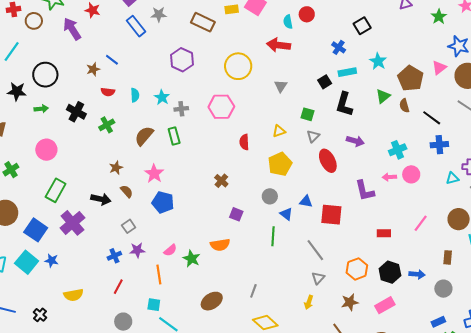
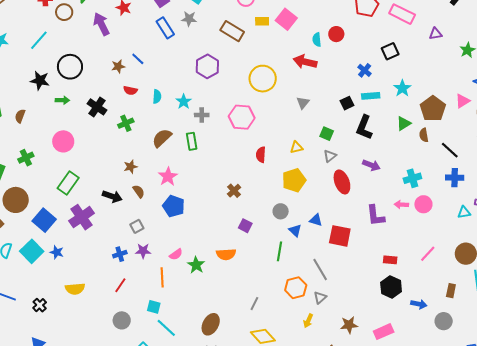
orange hexagon: (357, 269) -> (296, 288), moved
black hexagon: (390, 272) -> (391, 287), moved
brown ellipse: (212, 301) -> (211, 324), moved, turned -35

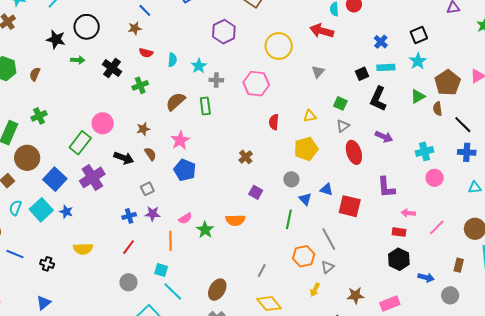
black square: (390, 51) -> (419, 35), moved
blue line: (138, 59) -> (145, 10), moved
pink circle: (63, 141) -> (103, 123), moved
pink arrow: (401, 205) -> (408, 213), moved
black cross: (40, 305) -> (47, 264), turned -32

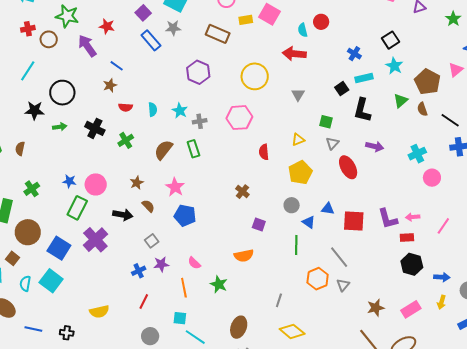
purple L-shape: (386, 187) -> (388, 219), moved
blue star: (66, 212) -> (69, 181), moved
pink semicircle: (185, 218) -> (194, 263), turned 88
green star: (205, 230) -> (219, 284), moved
yellow arrow: (315, 290) -> (441, 302), moved

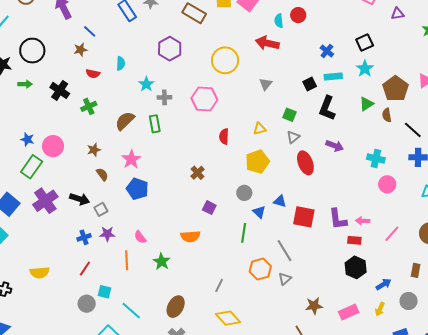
cyan semicircle: (153, 109) -> (121, 63), moved
cyan cross: (417, 154) -> (376, 159), turned 30
black arrow: (123, 215) -> (80, 199), moved
blue arrow: (442, 277) -> (384, 284), turned -42
cyan square: (180, 318) -> (104, 292), moved

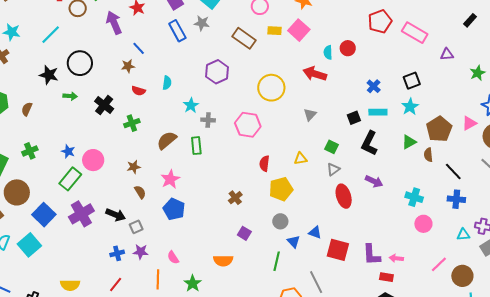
yellow pentagon: (257, 162) -> (281, 189), moved
pink line: (392, 234) -> (439, 264), moved

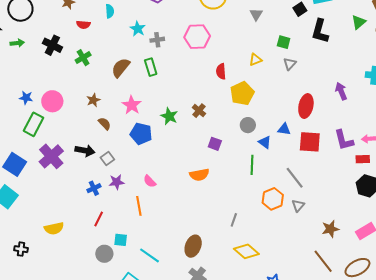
purple arrow: (374, 181) -> (341, 91), moved, turned -126
red ellipse: (344, 196) -> (306, 106), moved, turned 40
green star: (193, 283) -> (169, 116), moved

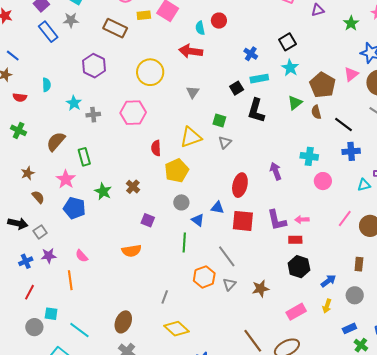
green cross: (83, 58) -> (19, 130), turned -35
yellow triangle: (255, 60) -> (191, 137), size x1.6
green rectangle: (151, 67) -> (84, 157), moved
brown star: (330, 229) -> (260, 289), moved

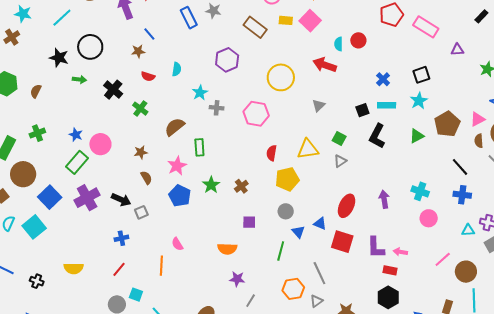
brown semicircle: (316, 112) -> (479, 141), moved
purple square: (148, 220) -> (249, 222), turned -32
purple star: (49, 256) -> (237, 279), moved

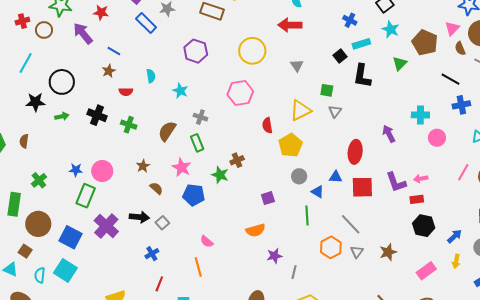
gray cross: (217, 108) -> (200, 117), moved, turned 32
brown cross: (241, 186) -> (237, 160), moved, turned 32

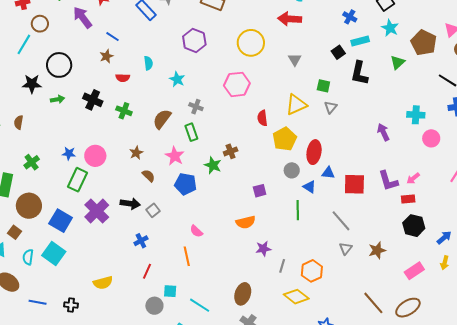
brown circle: (44, 30) -> (40, 24), moved
red ellipse: (355, 152) -> (314, 152), moved
pink arrow: (421, 179) -> (413, 178), turned -32
orange hexagon: (331, 247) -> (312, 271), moved

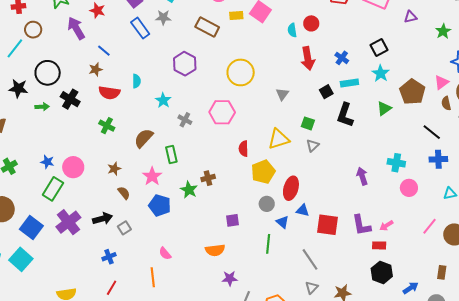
red arrow: (290, 19) -> (308, 58), moved, turned -110
red semicircle: (123, 78) -> (109, 93), size x1.5
black cross: (93, 100) -> (70, 99), moved
gray cross: (196, 107) -> (185, 120), moved
black arrow: (130, 204) -> (103, 219), turned -30

